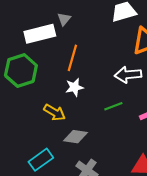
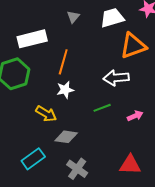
gray triangle: (64, 19) -> (73, 17), moved

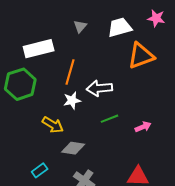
white arrow: (116, 78) -> (99, 88), moved
cyan rectangle: (33, 159) -> (40, 170), size x0.7

